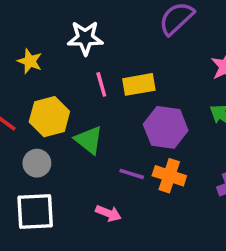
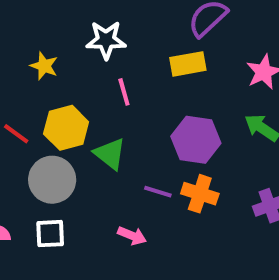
yellow rectangle: (139, 84) -> (188, 64), moved
gray circle: (37, 163) -> (52, 180), size x1.5
white square: (35, 211) -> (50, 234), size x0.7

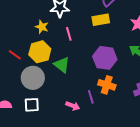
yellow star: (44, 66) -> (42, 27), moved
purple line: (158, 192) -> (91, 97), moved, turned 56

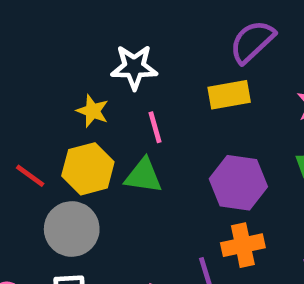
green triangle: (62, 65) -> (143, 176), moved, turned -30
orange cross: (107, 85) -> (243, 245), turned -30

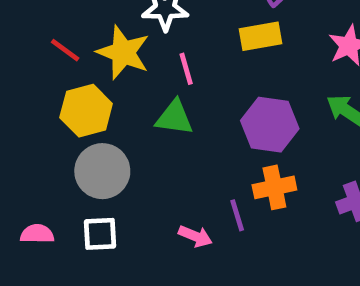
yellow star: (93, 111) -> (123, 53), size x1.6
yellow hexagon: (88, 169) -> (86, 111), moved
red line: (30, 176) -> (65, 50), moved

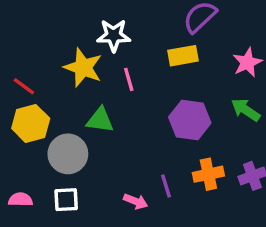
red line: (65, 50) -> (24, 86), moved
yellow hexagon: (86, 111) -> (31, 123), moved
green triangle: (174, 118) -> (100, 120), moved
orange cross: (274, 187) -> (208, 174), moved

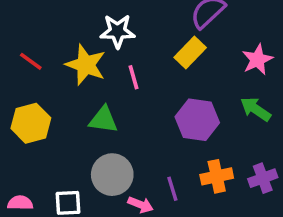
yellow rectangle: (183, 56) -> (190, 52), turned -36
red line: (24, 86) -> (31, 61), moved
gray circle: (68, 154) -> (112, 175), moved

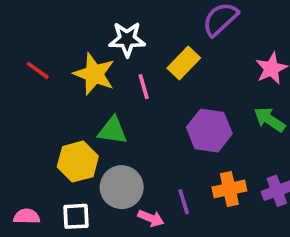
yellow rectangle: (190, 52) -> (184, 63), moved
yellow hexagon: (31, 123) -> (78, 162), moved

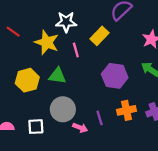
red line: (38, 70) -> (13, 32), moved
yellow hexagon: (78, 162) -> (27, 80), moved

